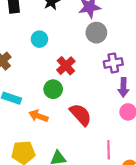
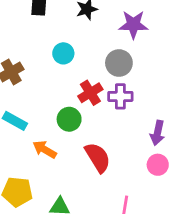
gray circle: (96, 33) -> (119, 63), moved
purple cross: (113, 63) -> (120, 96), moved

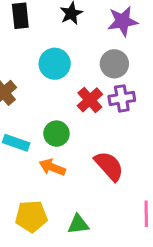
cyan circle: (63, 53) -> (55, 64), size x1.4
green circle: (69, 119) -> (56, 134), moved

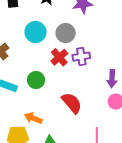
gray circle: (114, 64) -> (66, 33), moved
orange arrow: (52, 167) -> (33, 118), moved

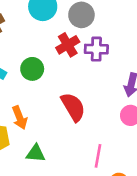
orange arrow: (33, 118) -> (20, 118), turned -144

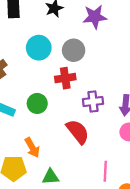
red cross: (68, 45) -> (65, 78), turned 30
purple cross: (96, 49) -> (93, 102), moved

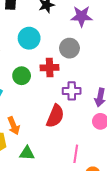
gray circle: (74, 50) -> (69, 48), moved
green circle: (37, 103) -> (22, 76), moved
red semicircle: (78, 132) -> (55, 116), turned 55

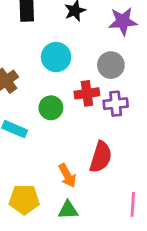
purple cross: (72, 91) -> (116, 104), moved
orange arrow: (14, 126) -> (67, 176), moved

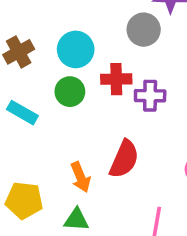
cyan circle: (56, 57) -> (76, 49), moved
gray circle: (111, 65) -> (144, 30), moved

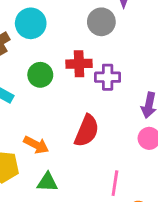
cyan circle: (76, 49) -> (31, 23), moved
orange arrow: (80, 177) -> (36, 145), moved, turned -40

